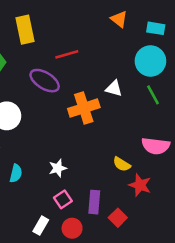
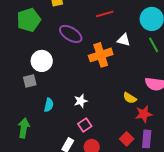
red line: (67, 54) -> (105, 14), moved
red star: (140, 185) -> (144, 114), turned -30
purple rectangle: (94, 202) -> (147, 139), moved

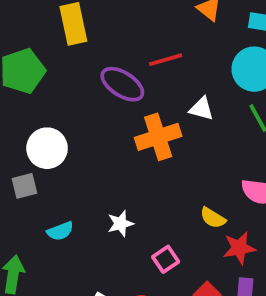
purple ellipse: (71, 34) -> (122, 84), moved
cyan semicircle: (49, 105) -> (60, 231), turned 56
pink square: (85, 125) -> (166, 259), moved

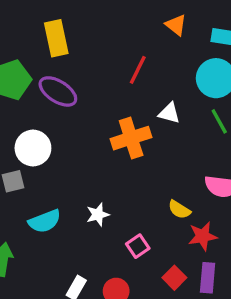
red line: (166, 60) -> (138, 70), turned -48
purple ellipse: (122, 84) -> (58, 91), moved
cyan semicircle: (60, 231) -> (45, 221), size x1.4

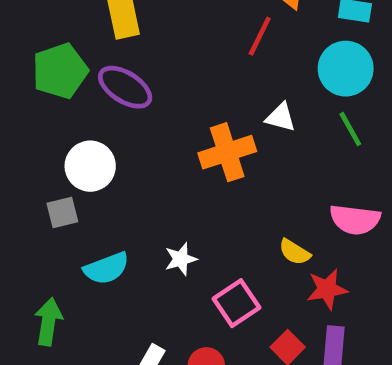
red line: (138, 70) -> (260, 36), moved
pink square: (138, 246) -> (236, 303), size x1.4

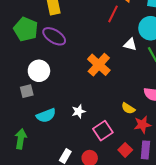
green pentagon: (60, 71) -> (26, 29), turned -30
white triangle: (281, 117) -> (130, 44), moved
orange cross: (227, 152) -> (99, 65), turned -30

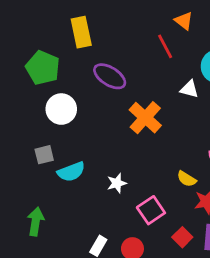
red line: (113, 14) -> (165, 46), turned -54
purple ellipse: (54, 36) -> (110, 76), moved
white circle: (39, 71) -> (61, 109), moved
cyan semicircle: (46, 115) -> (71, 172), moved

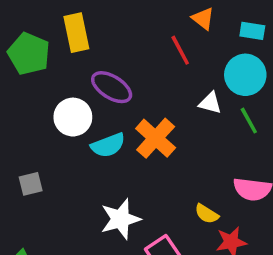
green pentagon: (43, 68) -> (29, 54), moved
white circle: (61, 109) -> (73, 117), moved
cyan semicircle: (71, 172) -> (108, 145), moved
white star: (117, 183) -> (120, 219), size x1.6

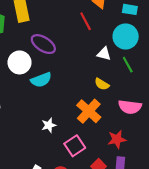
orange cross: (156, 138) -> (89, 111), moved
yellow semicircle: (207, 214) -> (102, 84), moved
white star: (120, 219) -> (49, 125), size x0.6

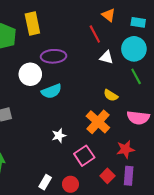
purple ellipse: (43, 44) -> (54, 56), turned -35
white triangle: (104, 54) -> (106, 57), moved

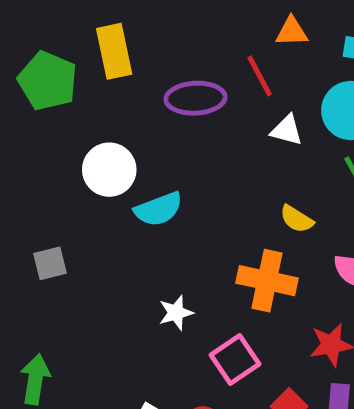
orange triangle: (109, 15) -> (292, 32), turned -40
purple ellipse: (54, 56) -> (196, 98), moved
orange cross: (98, 122) -> (267, 281), turned -30

